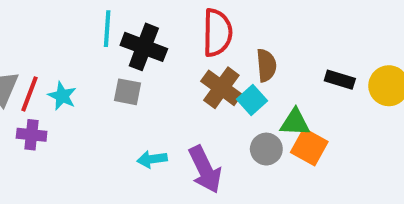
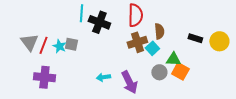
brown cross: (221, 88) -> (137, 42), turned 36
gray square: (127, 92) -> (71, 44), moved
purple cross: (32, 135) -> (44, 77), moved, size x1.5

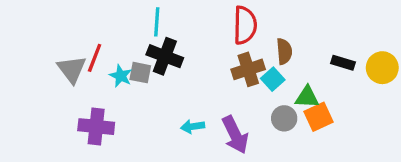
black cross: (99, 22) -> (165, 56), moved
red line: (43, 45) -> (95, 58), moved
orange square: (180, 71) -> (318, 117), turned 36

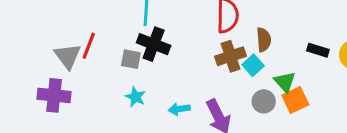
cyan star: (121, 76) -> (135, 97), moved
green triangle: (307, 97) -> (285, 82), turned 45
purple cross: (96, 127) -> (54, 95), moved

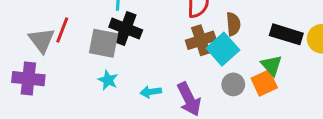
black rectangle: (318, 50) -> (286, 34), size x1.5
gray square: (131, 59) -> (104, 43), size x1.5
cyan square: (253, 65) -> (223, 49), size x1.5
green triangle: (285, 82) -> (272, 65), moved

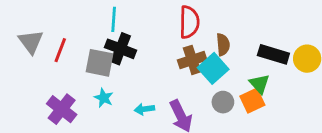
gray triangle: (42, 40) -> (31, 42), moved
purple cross: (28, 79) -> (62, 109), moved, turned 32

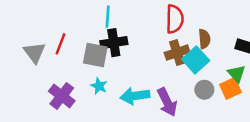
gray triangle: (31, 42) -> (34, 53), moved
black cross: (121, 49) -> (114, 43), turned -30
cyan arrow: (144, 109) -> (135, 96), size x1.6

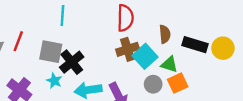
brown semicircle: (204, 39) -> (165, 34), moved
black cross: (114, 43) -> (72, 62), moved, turned -30
green triangle: (237, 74) -> (169, 64), moved, turned -30

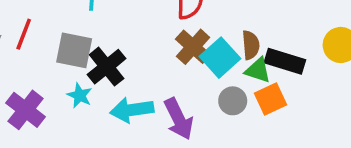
brown semicircle: (165, 34) -> (251, 45), moved
black rectangle: (195, 45) -> (285, 61), moved
brown cross: (128, 49) -> (193, 47), turned -30

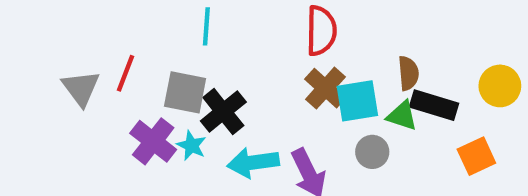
brown semicircle: (251, 45) -> (408, 73), moved
cyan square: (220, 58) -> (357, 101), turned 33
orange square: (271, 99) -> (476, 156), moved
purple cross: (26, 110) -> (153, 141), moved

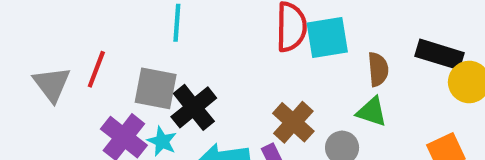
brown cross: (325, 88) -> (293, 122), moved
cyan square: (357, 101) -> (327, 38), moved
black rectangle: (434, 105) -> (440, 54), moved

